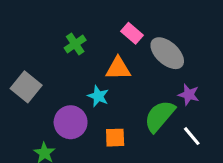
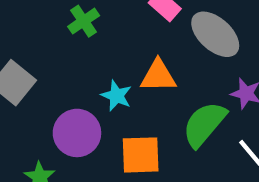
orange triangle: (118, 69) -> (158, 76), moved
orange square: (115, 138) -> (141, 155), size x1.4

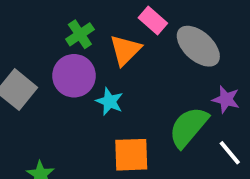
orange triangle: (158, 76) -> (125, 50), moved, turned -44
purple circle: (77, 133) -> (74, 76), moved

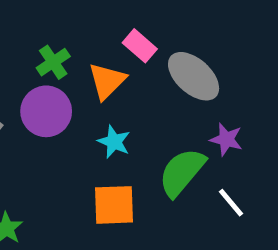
cyan star: (110, 101) -> (114, 142), moved

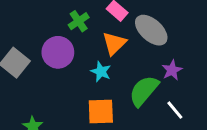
green cross: (53, 62) -> (79, 21), moved
orange triangle: (107, 81) -> (114, 43), moved
purple star: (226, 139) -> (172, 70), turned 30

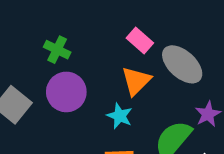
green cross: (79, 21) -> (57, 50), moved, turned -30

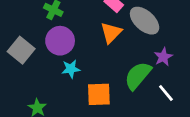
cyan star: (120, 116) -> (71, 69), moved, turned -30

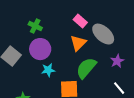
green semicircle: (138, 76) -> (86, 68), moved

